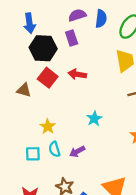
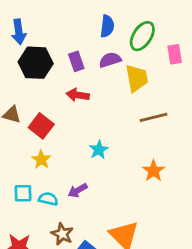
purple semicircle: (77, 15) -> (110, 60), moved
purple rectangle: (72, 38) -> (76, 61), moved
red square: (48, 78) -> (41, 126), moved
cyan semicircle: (54, 149) -> (48, 199), moved, turned 119

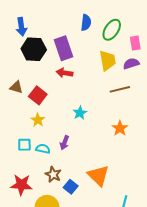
purple semicircle: (110, 60) -> (131, 64), moved
purple rectangle: (76, 61) -> (63, 48), size x1.6
purple arrow: (78, 190) -> (64, 143), turned -40

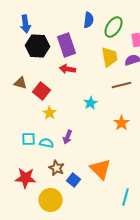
cyan star: (80, 113) -> (90, 103), moved
yellow star: (38, 120) -> (50, 113), moved

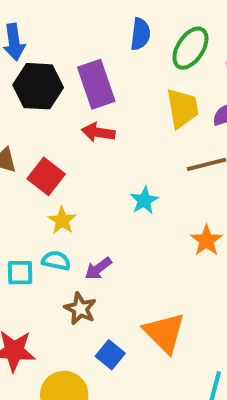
purple arrow: (68, 137) -> (98, 269), turned 32
cyan semicircle: (46, 143) -> (56, 261), moved
brown star: (56, 168) -> (80, 309), moved

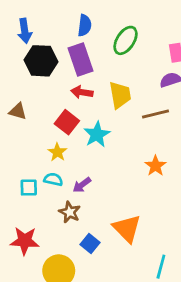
blue semicircle: (140, 34) -> (85, 25), moved
green ellipse: (190, 48) -> (126, 40), moved
yellow trapezoid: (182, 108) -> (120, 95), moved
red square: (46, 176) -> (67, 122), moved
cyan star: (144, 200) -> (97, 134), moved, size x1.4

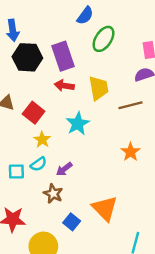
blue semicircle: (85, 25) -> (85, 16), moved, turned 30
red square: (67, 122) -> (34, 113), moved
cyan semicircle: (53, 179) -> (38, 164), turned 133

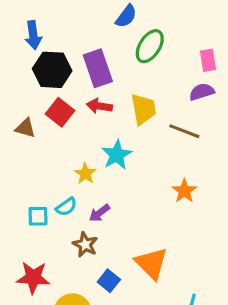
brown line: (130, 105) -> (184, 131), turned 35
red square: (34, 113) -> (60, 112), moved
yellow star: (42, 140) -> (85, 174), moved

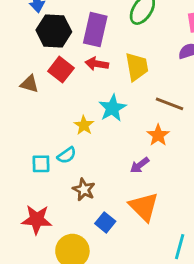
purple rectangle: (98, 68) -> (95, 30), turned 32
brown line: (184, 131) -> (170, 104), moved
orange star: (184, 191) -> (158, 135), moved
purple arrow: (99, 213) -> (140, 165), moved

